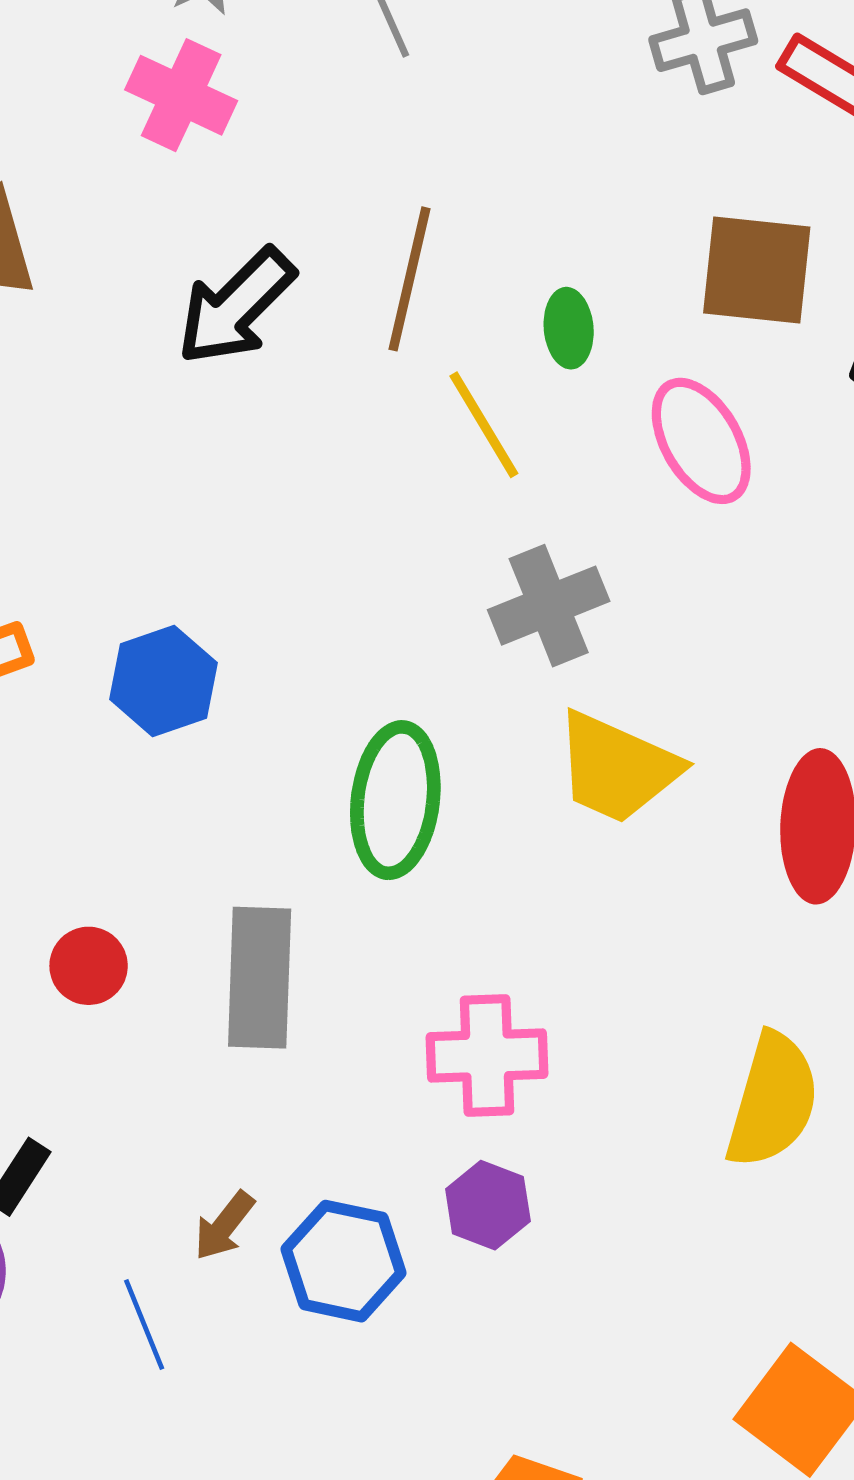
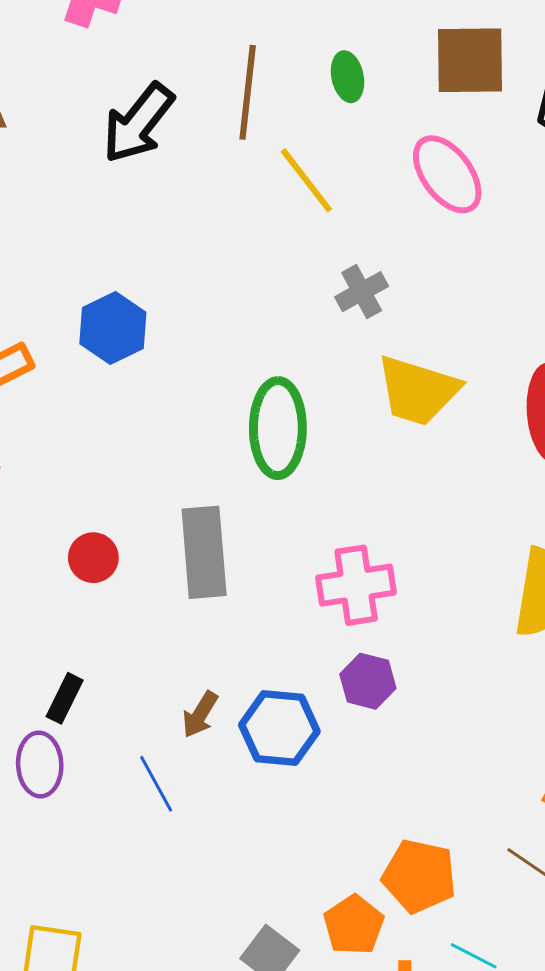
green ellipse: (569, 328) -> (348, 77), moved
gray cross: (549, 606) -> (362, 292), size x0.7
blue hexagon: (163, 681) -> (113, 328), moved

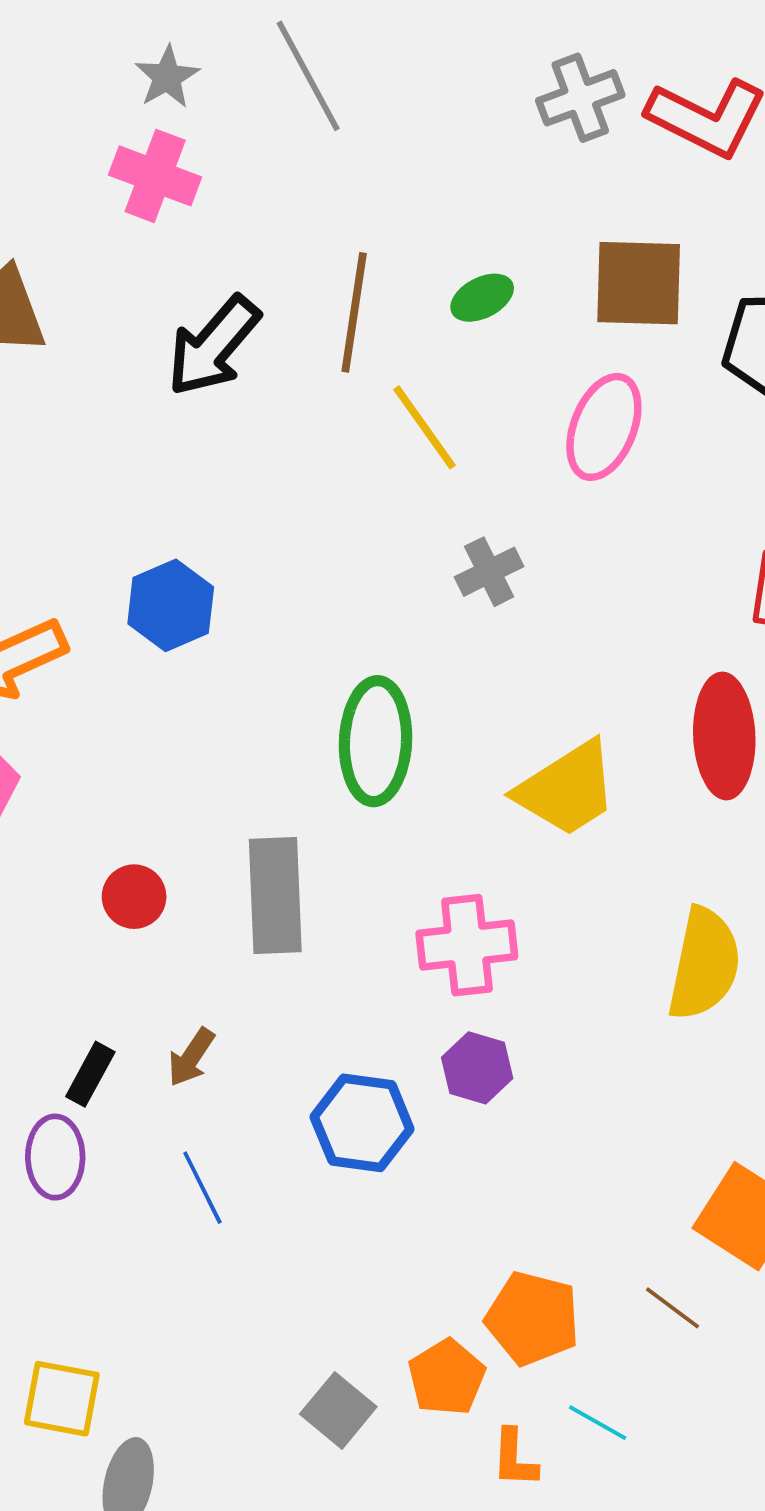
green ellipse: (348, 77) -> (482, 298), turned 72
pink ellipse: (447, 174) -> (604, 427), turned 56
yellow trapezoid: (418, 391) -> (567, 789), moved, turned -52
brown arrow: (200, 714) -> (191, 1057), moved

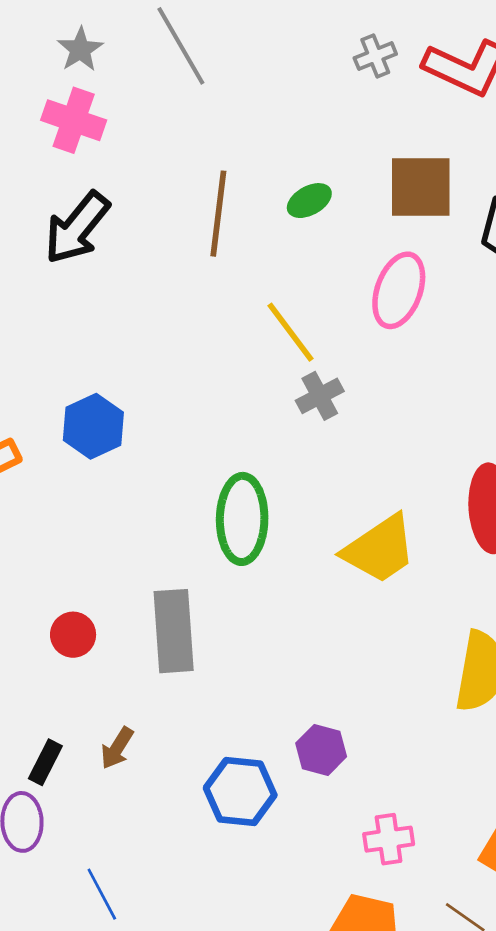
gray cross: (580, 98) -> (375, 56), size x0.7
black arrow: (213, 346) -> (77, 228), moved
yellow line: (424, 427) -> (290, 332), moved
pink cross: (467, 945) -> (389, 839), moved, size x0.7
blue line: (202, 1188) -> (102, 894), moved

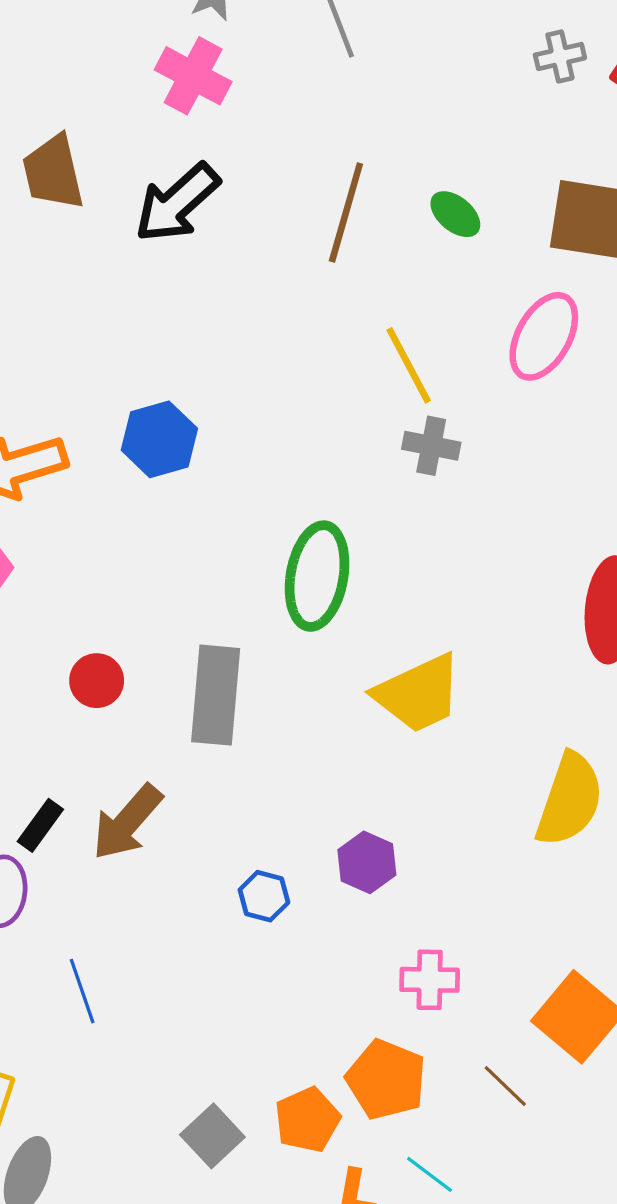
green ellipse: (309, 201) -> (455, 214), turned 60
gray cross: (320, 396) -> (431, 446), turned 30
yellow trapezoid: (380, 549) -> (418, 693), moved
brown arrow: (117, 748) -> (127, 822), size x1.6
blue hexagon: (240, 792) -> (264, 896), size x0.6

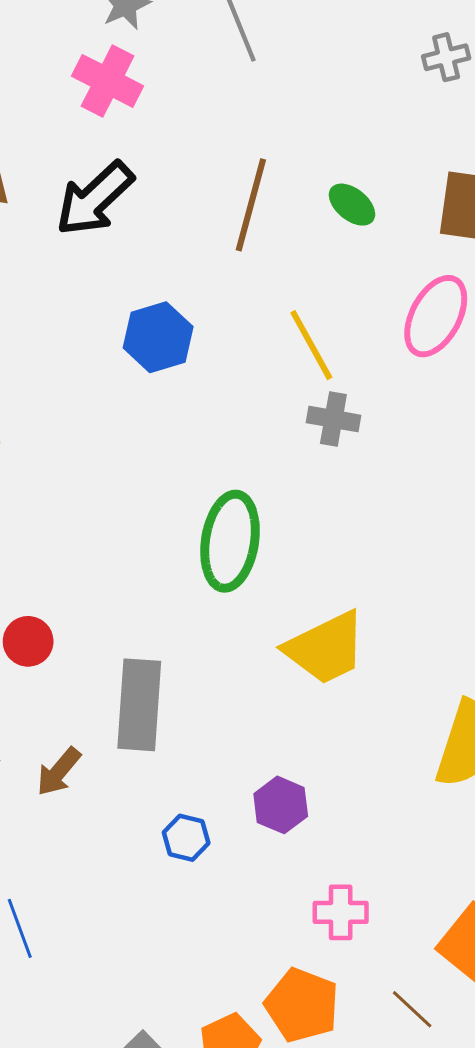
blue hexagon: (159, 439) -> (158, 337), moved
gray rectangle: (216, 695) -> (139, 705), moved
brown arrow: (127, 822) -> (59, 772), size x0.7

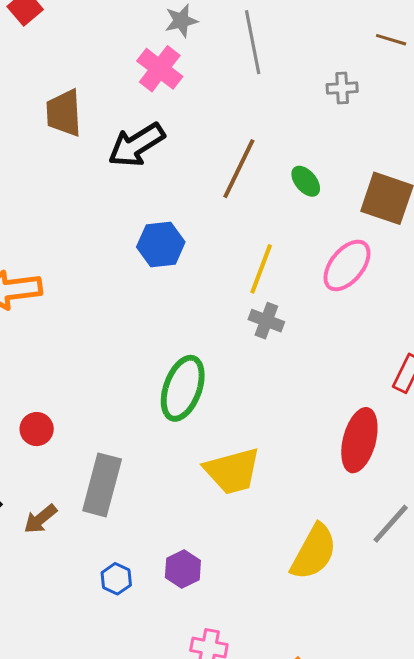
gray cross: (446, 57) -> (342, 88), moved
yellow line: (311, 345) -> (261, 269), turned 39

